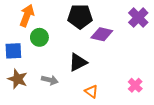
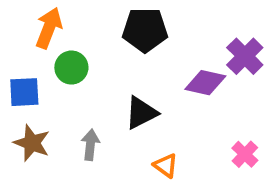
purple cross: (138, 18) -> (245, 56), moved
purple diamond: (102, 34) -> (205, 83), moved
gray arrow: (50, 80) -> (90, 145), turned -98

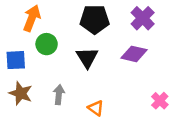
purple cross: (245, 56) -> (143, 18), moved
black triangle: (141, 113) -> (87, 58), moved, turned -35
orange triangle: (166, 166) -> (96, 108), moved

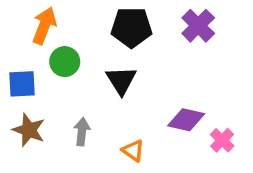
purple diamond: (134, 54) -> (186, 120), moved

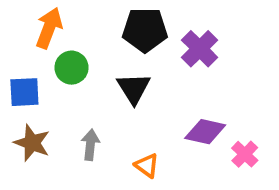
purple cross: (198, 26) -> (200, 49), moved

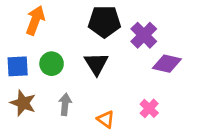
green circle: (72, 68) -> (52, 64), moved
purple diamond: (205, 132) -> (167, 64), moved
pink cross: (245, 154) -> (149, 108), moved

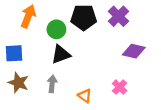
purple cross: (144, 35) -> (118, 16), moved
green circle: (52, 64) -> (56, 29), moved
black triangle: (96, 64) -> (61, 54), moved, turned 42

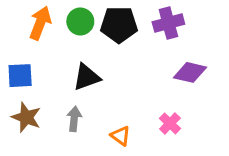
purple cross: (118, 16) -> (168, 23), turned 30
green circle: (56, 29) -> (80, 21), moved

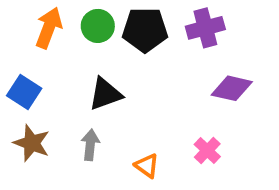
blue square: (20, 76) -> (24, 92), turned 36

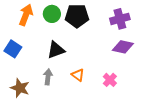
purple cross: (205, 28) -> (120, 19), moved
brown star: (32, 143) -> (20, 88), moved
orange triangle: (147, 166) -> (78, 75), moved

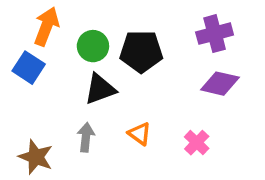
green circle: (52, 14) -> (93, 46), moved
black pentagon: (77, 16) -> (141, 51), moved
blue square: (13, 49) -> (29, 68), moved

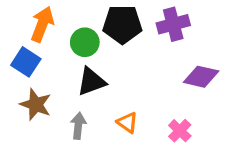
purple cross: (215, 34) -> (173, 24), moved
black pentagon: (141, 51) -> (122, 24), moved
brown star: (36, 157) -> (36, 104), moved

